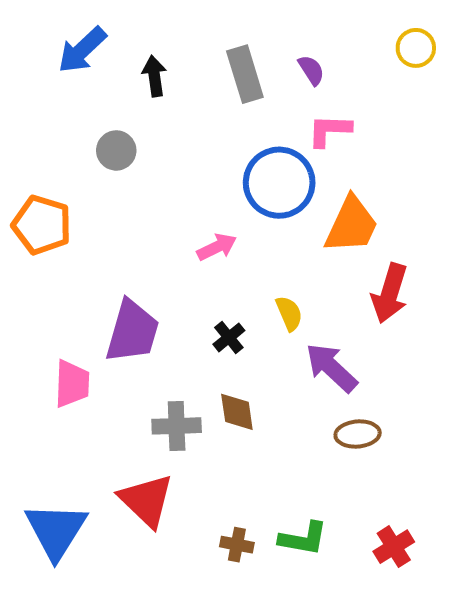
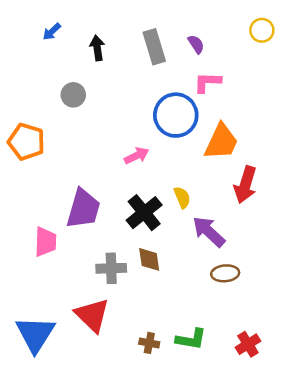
blue arrow: (82, 50) -> (52, 32), size x0.6
black cross: (229, 337) -> (144, 213), size x1.8

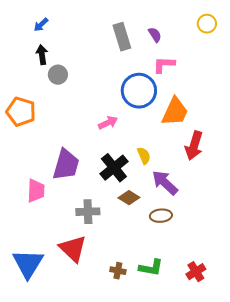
black arrow: (97, 48) -> (42, 55), moved
brown diamond: (149, 259) -> (129, 198), moved, turned -50
brown ellipse: (225, 273) -> (161, 216), moved

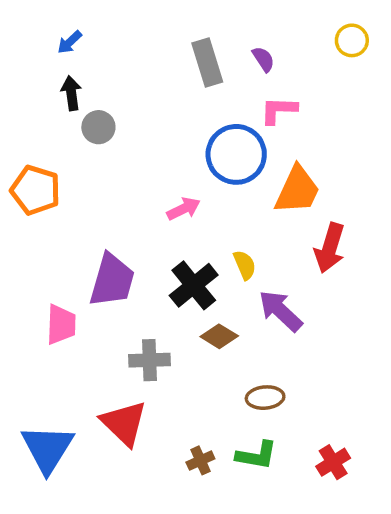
brown ellipse: (161, 216) -> (265, 398), moved
brown cross: (118, 271) -> (200, 460), turned -35

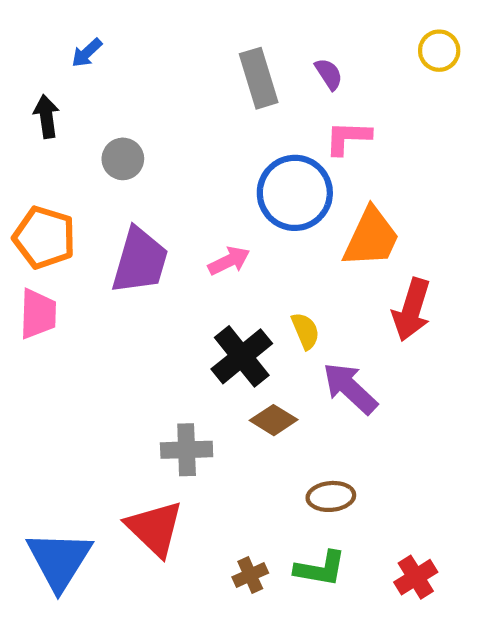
black arrow: (71, 93) -> (46, 116), moved
purple trapezoid: (112, 280) -> (140, 261), moved
pink trapezoid: (61, 324) -> (38, 314), moved

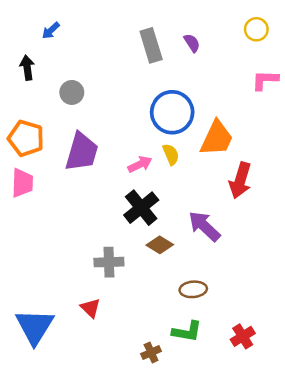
pink L-shape: (348, 138) -> (265, 80), moved
pink arrow: (229, 261) -> (140, 164), moved
yellow semicircle: (305, 331) -> (171, 154), moved
red triangle: (155, 528) -> (90, 308), size x0.6
brown cross: (250, 575) -> (151, 353), moved

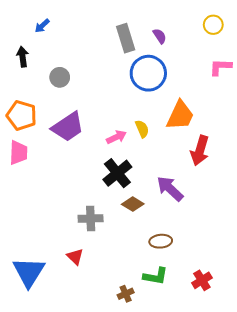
blue circle: (172, 112) -> (148, 73), moved
purple trapezoid: (82, 152) -> (68, 127), turned 40

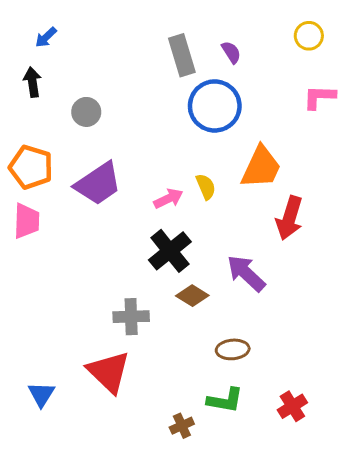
blue arrow: (42, 26) -> (46, 37), moved
red triangle: (75, 257) -> (109, 372), size x1.8
blue triangle: (29, 272) -> (41, 394), size x0.6

